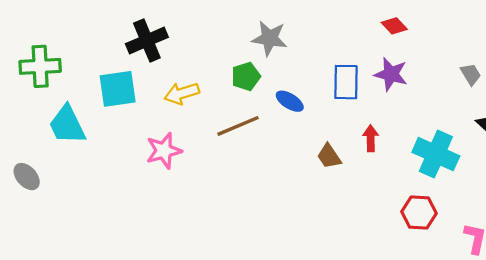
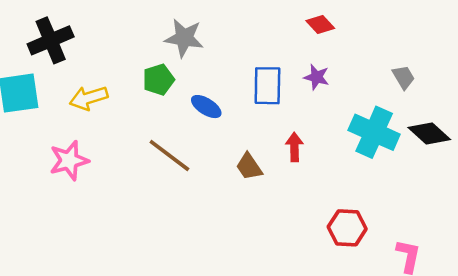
purple star: (391, 74) -> (316, 77), size x0.7
brown line: (238, 126) -> (169, 156), moved, turned 60
cyan cross: (436, 154) -> (374, 132), moved

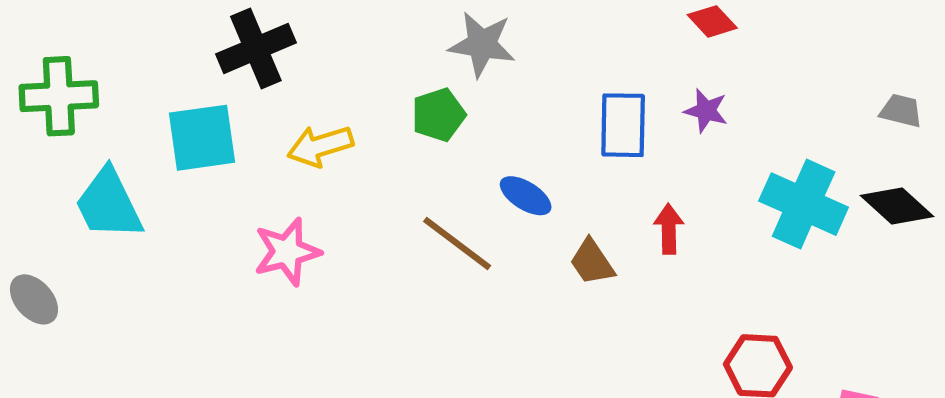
gray trapezoid: (403, 77) -> (901, 111), moved, turned -45
blue ellipse: (206, 107) -> (526, 196), moved

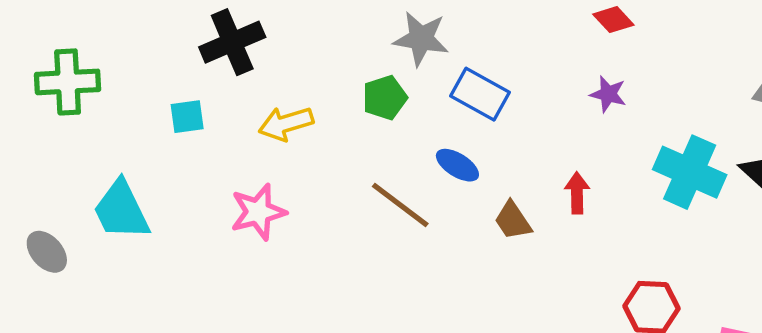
blue rectangle: (623, 125) -> (480, 94), moved, turned -62
cyan square: (202, 138) -> (187, 117), size x0.6
cyan trapezoid: (109, 204) -> (121, 210), moved

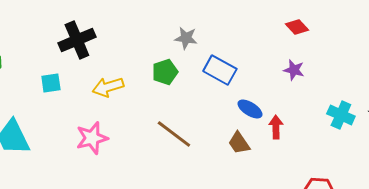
gray star: (421, 39) -> (186, 38), size x0.7
blue ellipse: (457, 165) -> (250, 109), moved
cyan cross: (690, 172) -> (341, 115), size x0.7

